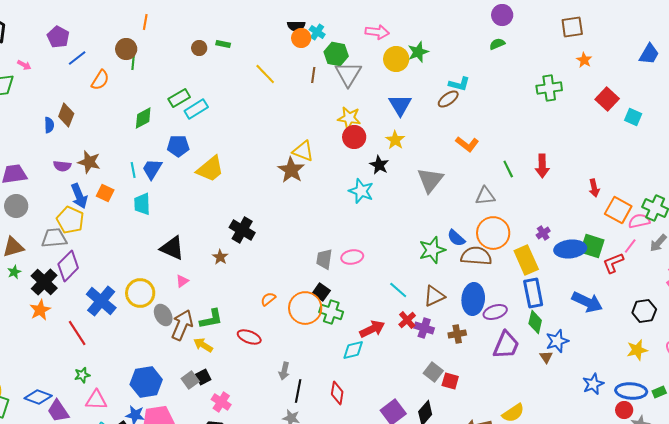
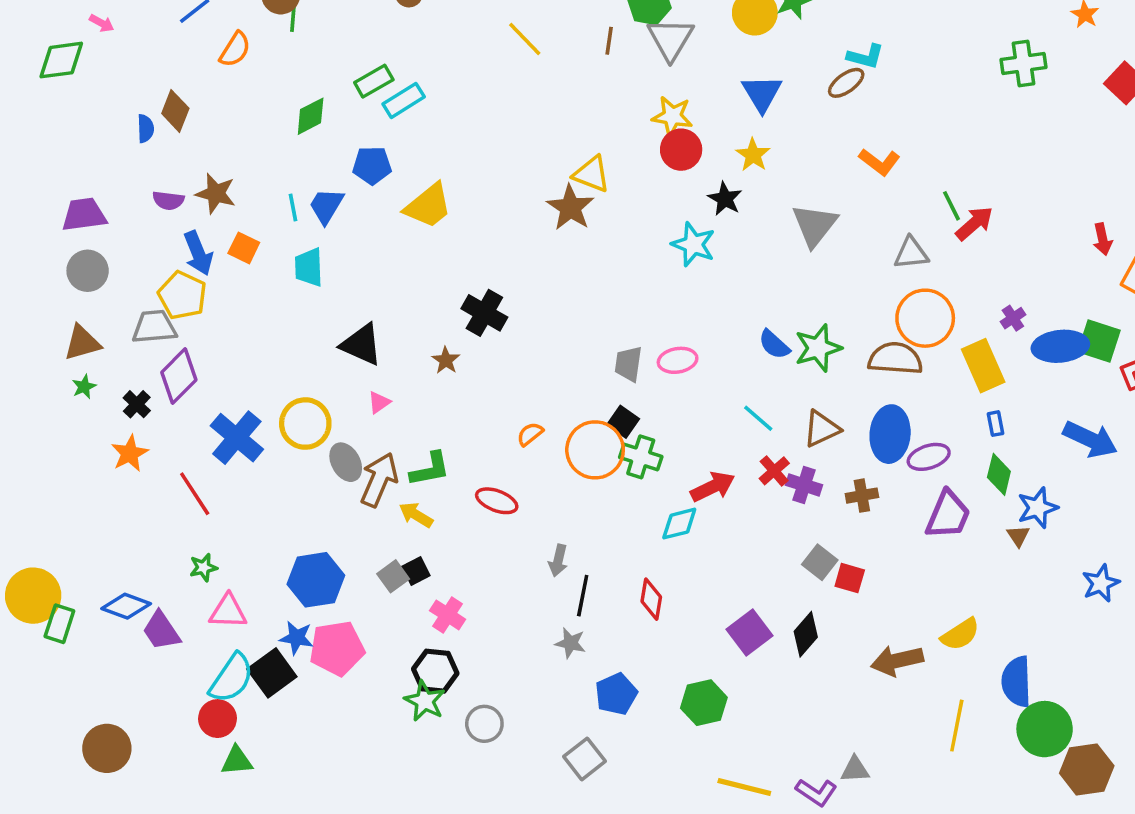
red arrow: (542, 166) -> (974, 223), moved, turned -130
blue semicircle: (456, 238) -> (774, 345), moved
black cross: (44, 282) -> (137, 404), size x0.6
blue rectangle: (533, 293) -> (995, 424), size x0.5

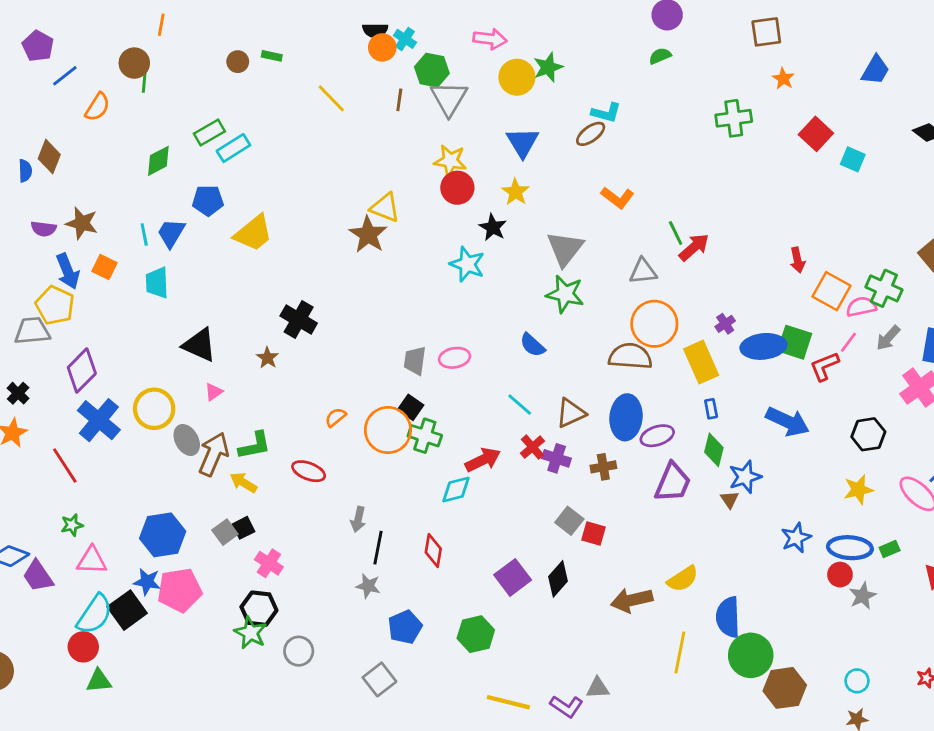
green star: (818, 348) -> (565, 294), moved, turned 30
purple diamond: (179, 376) -> (82, 371), moved

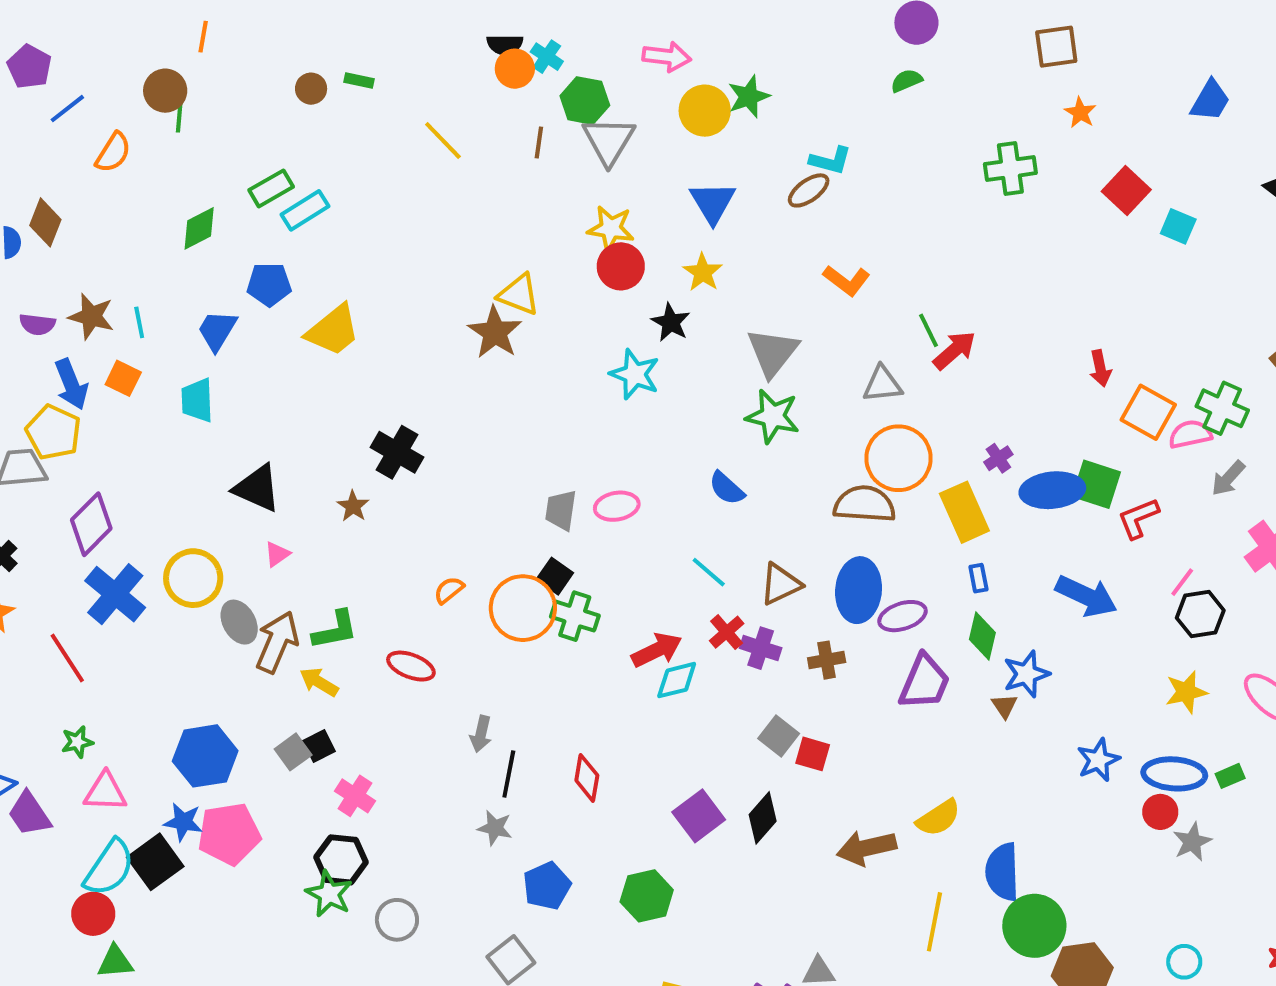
cyan line: (144, 234) -> (139, 322), moved
pink line: (848, 342) -> (1182, 582), moved
cyan diamond: (456, 490) -> (677, 680), moved

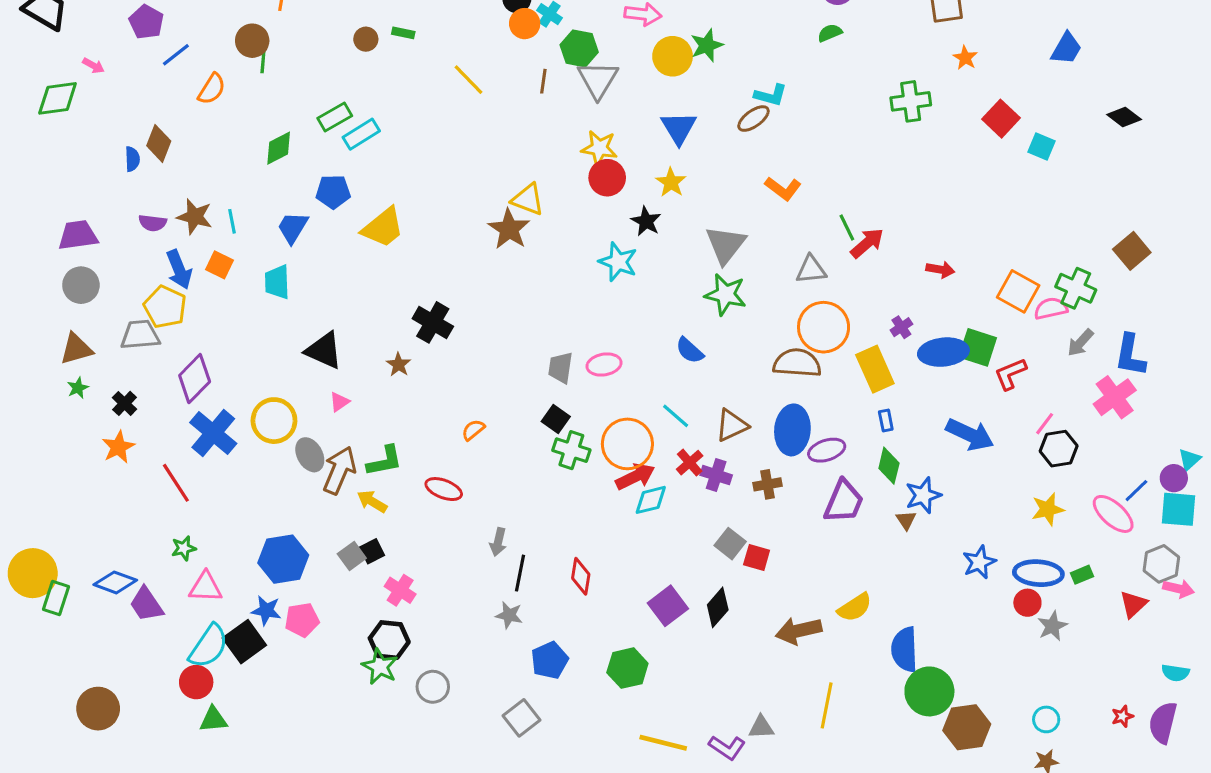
red arrow: (1100, 368) -> (940, 270), moved, turned -68
orange circle: (523, 608) -> (627, 444), moved
pink pentagon: (229, 834) -> (302, 620), size x0.7
yellow line: (934, 922) -> (827, 705), moved

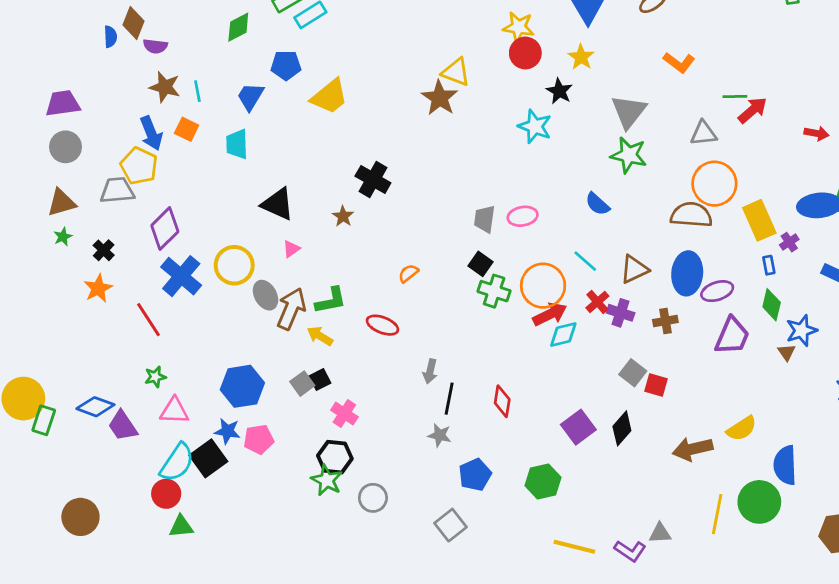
purple semicircle: (153, 223) -> (155, 46), moved
green line: (847, 228) -> (735, 97), turned -65
purple cross: (901, 327) -> (789, 242), moved
green circle: (929, 691) -> (759, 502), moved

